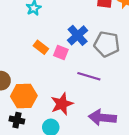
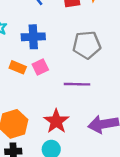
blue cross: (78, 35) -> (33, 37), moved, turned -36
pink square: (61, 52) -> (40, 67), turned -32

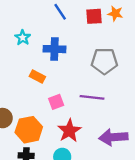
pink square: (40, 67) -> (56, 102), moved

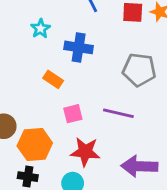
red star: (69, 131) -> (85, 152), turned 30

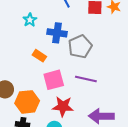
gray pentagon: (139, 70) -> (80, 47), moved, turned -30
pink square: (73, 114) -> (54, 80), size x1.5

